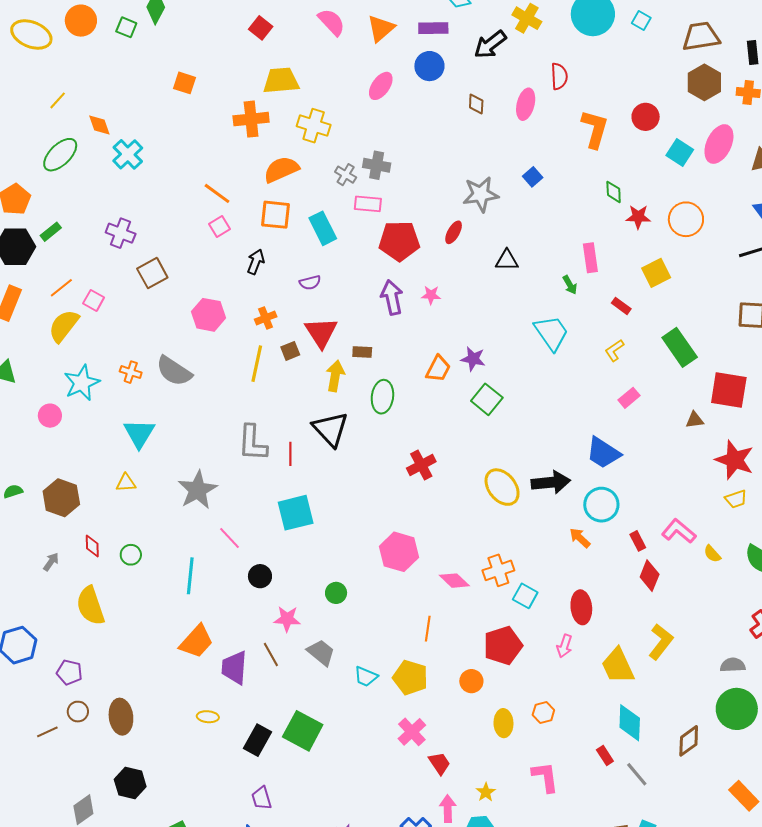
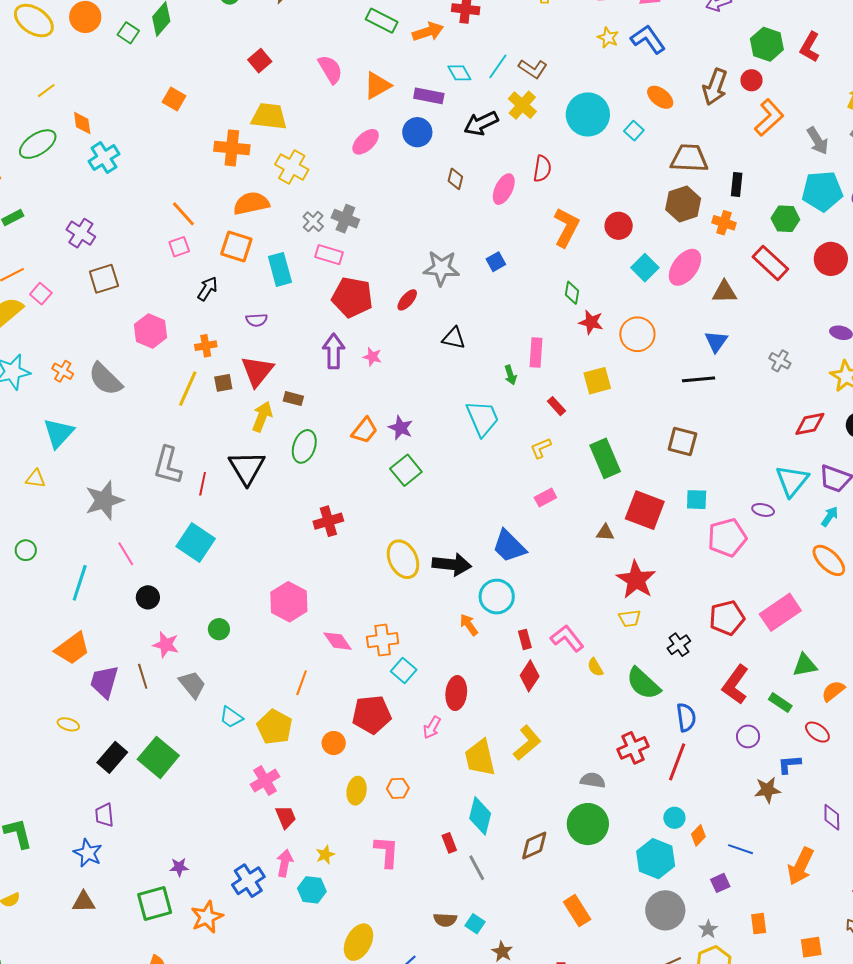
cyan square: (296, 513) -> (196, 542), turned 36

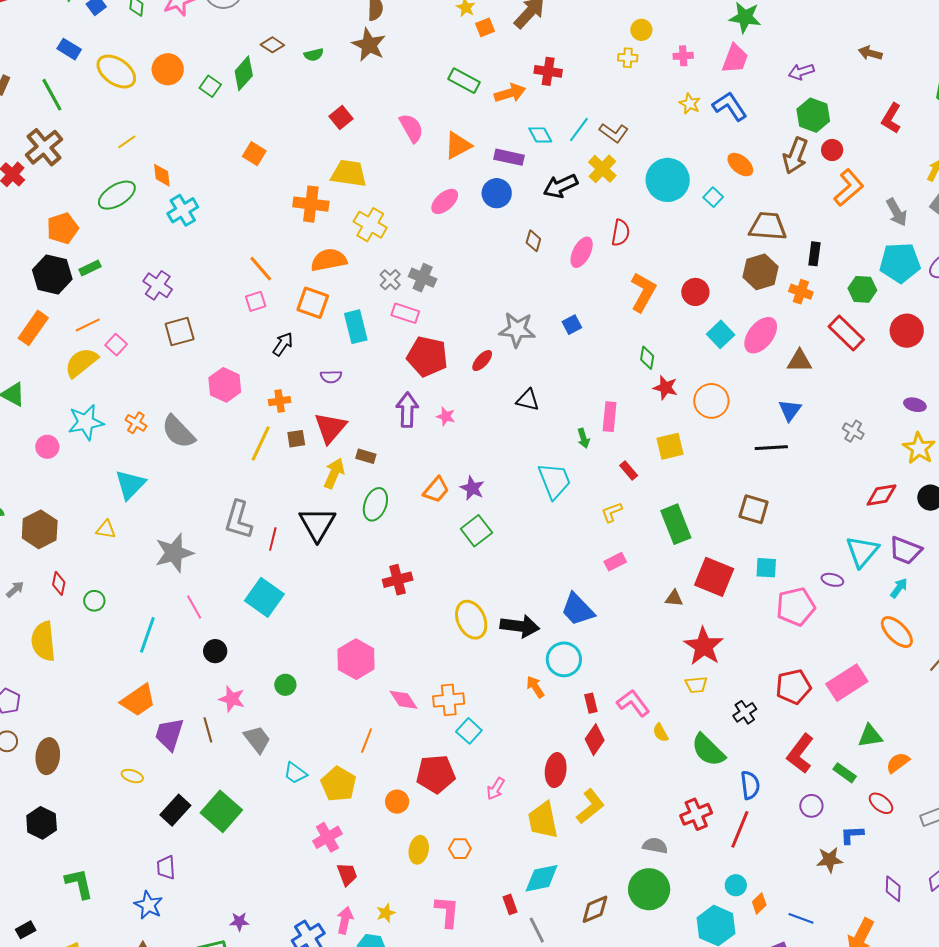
green hexagon: (767, 44) -> (813, 115), moved
red ellipse: (456, 693) -> (556, 770), moved
cyan diamond: (480, 816) -> (542, 878), turned 63

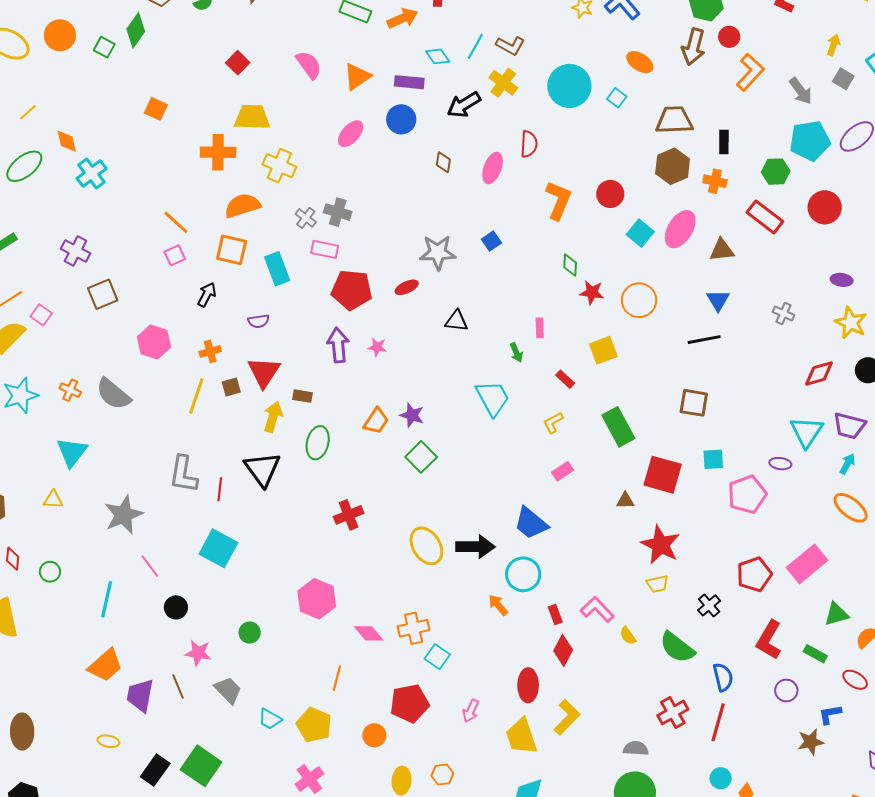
red ellipse: (482, 361) -> (407, 287), turned 30
pink rectangle: (610, 417) -> (540, 328), size x0.7

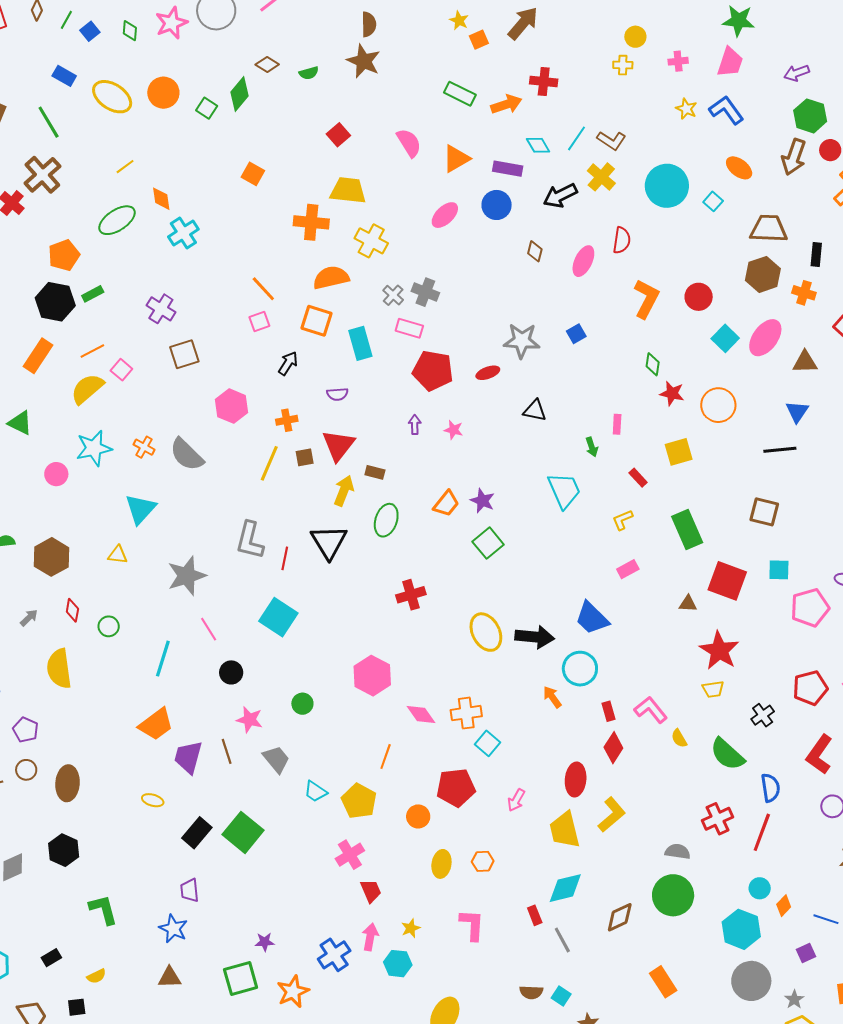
purple arrow: (338, 345) -> (415, 425), size x0.6

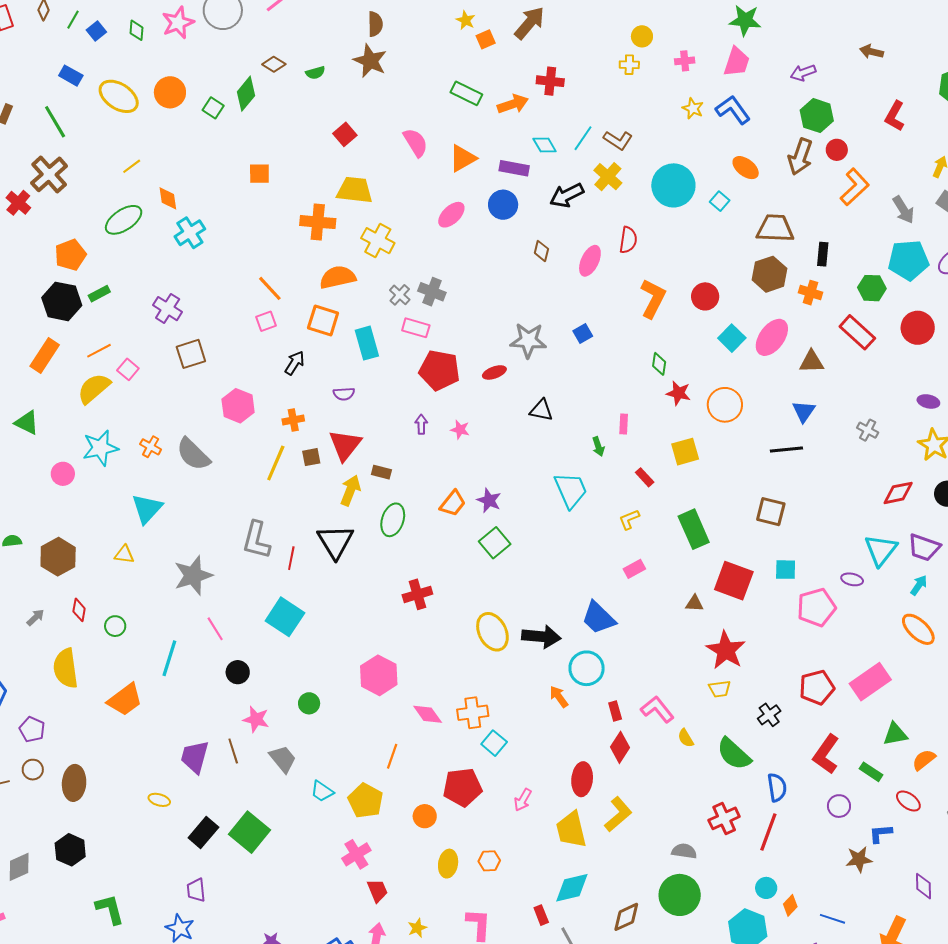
orange square: (253, 174) -> (259, 174), turned -30
orange trapezoid: (156, 724) -> (125, 700), moved

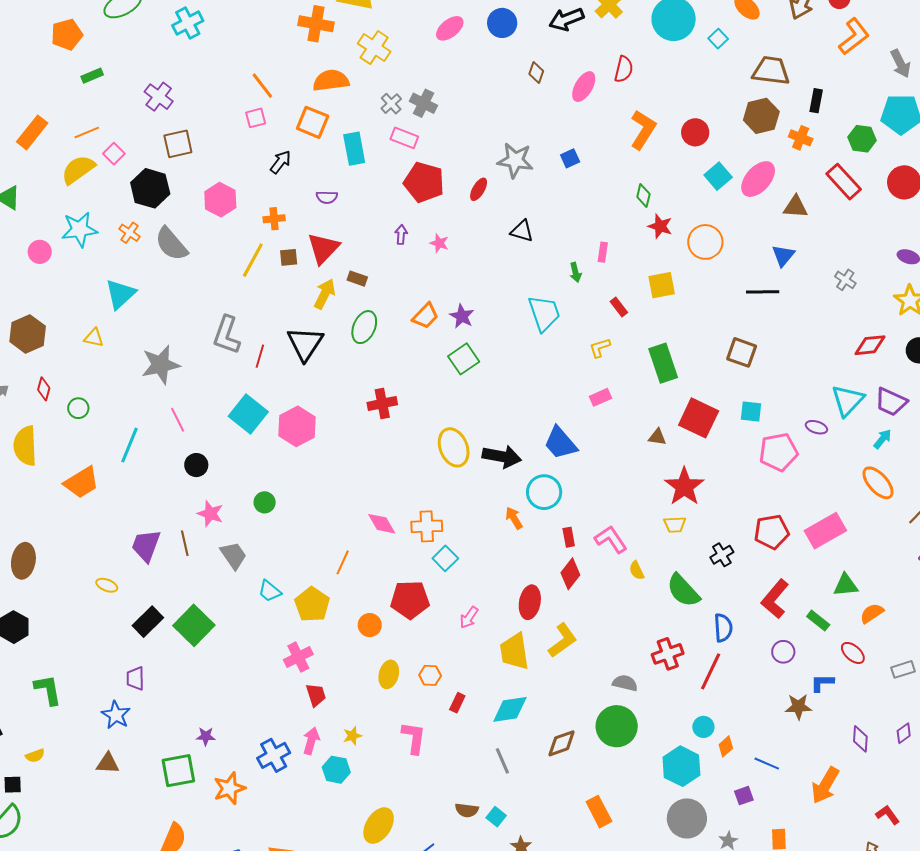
black hexagon: (62, 301) -> (150, 188), moved
red ellipse: (494, 372) -> (479, 189), turned -45
pink hexagon: (379, 675) -> (297, 426), moved
red rectangle: (541, 915) -> (457, 703), moved, turned 42

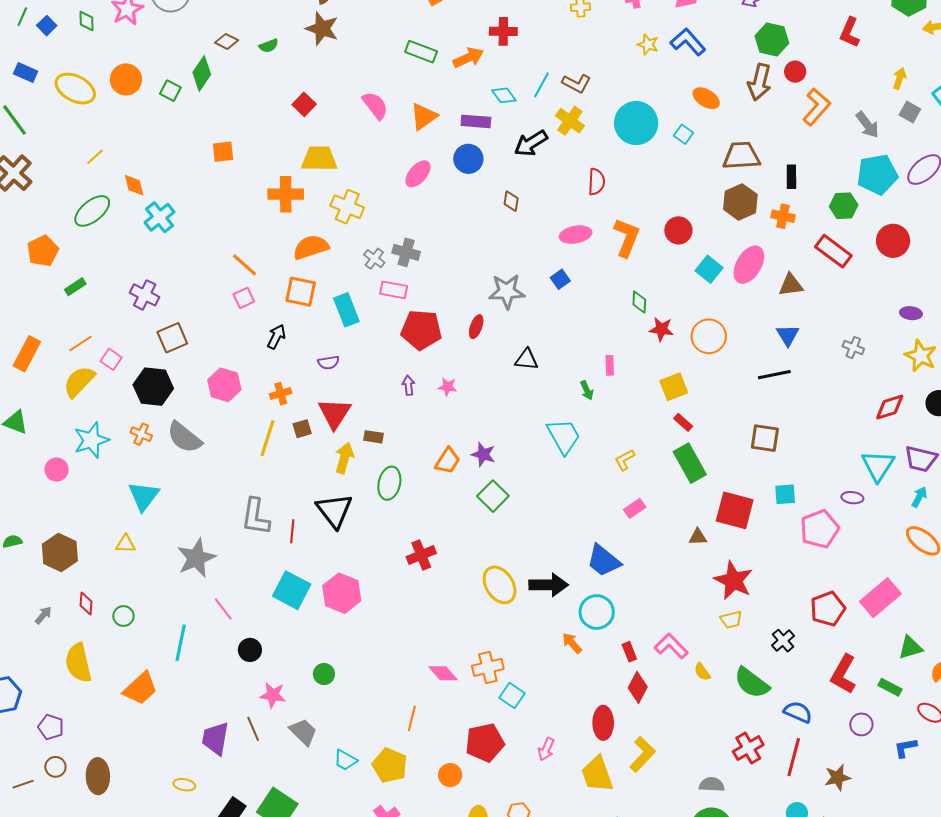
pink ellipse: (584, 87) -> (576, 235), moved, turned 60
red rectangle: (619, 307) -> (683, 422), moved
blue semicircle: (723, 628) -> (798, 712), turned -52
brown star: (798, 707) -> (838, 777), moved

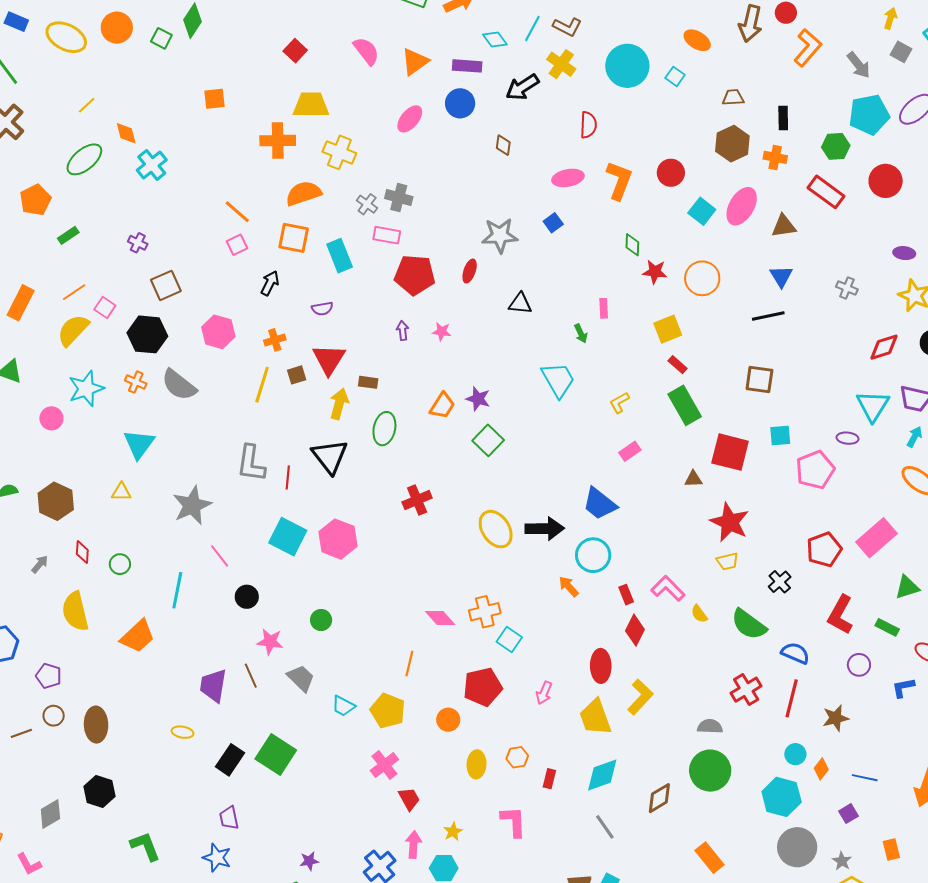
brown trapezoid: (742, 156) -> (733, 97), size x0.6
purple cross: (145, 295) -> (138, 243), size x0.7

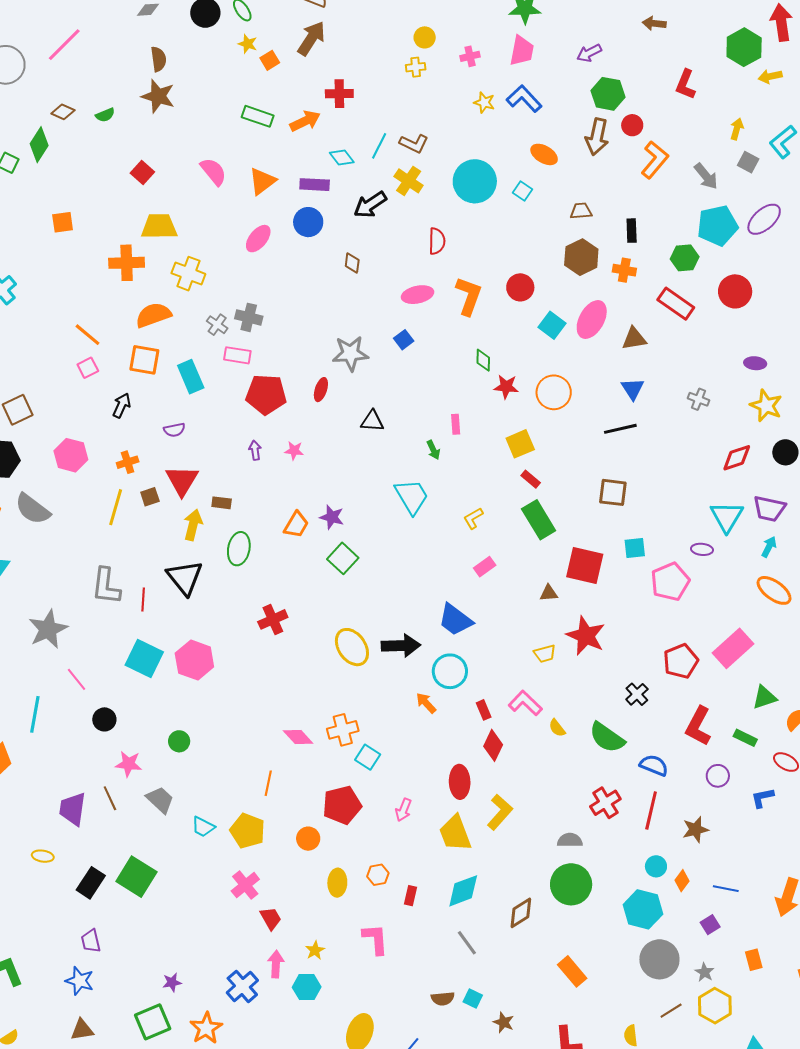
yellow trapezoid: (728, 561) -> (545, 654), moved

